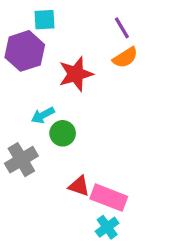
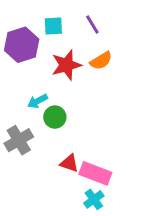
cyan square: (44, 20) -> (53, 26), moved
purple line: (122, 28) -> (92, 25), moved
orange semicircle: (125, 58) -> (101, 61), moved

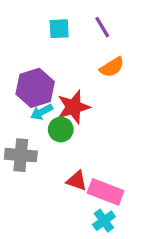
purple hexagon: (22, 45) -> (35, 88), moved
red star: (66, 65) -> (74, 107), moved
gray cross: (19, 140) -> (21, 155), turned 36

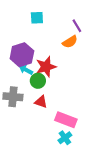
purple line: (102, 27) -> (77, 26), moved
cyan arrow: (42, 112) -> (26, 70), turned 56
red triangle: (77, 181) -> (41, 102), moved

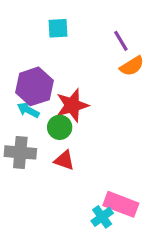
orange semicircle: (70, 42) -> (132, 66), moved
cyan arrow: (26, 70) -> (28, 110), moved
pink rectangle: (66, 120) -> (121, 204), moved

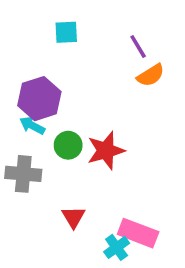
red star: (72, 105) -> (106, 151), moved
red triangle: (64, 160) -> (73, 217), moved, turned 40

